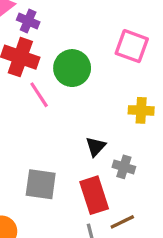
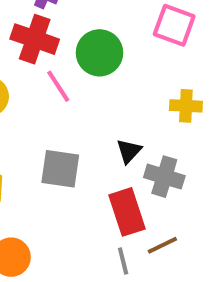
gray cross: (124, 167) -> (164, 177), size x1.4
gray square: (41, 184) -> (60, 169), moved

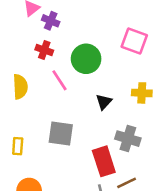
red cross: (35, 39) -> (44, 50), size x0.6
black triangle: (129, 151) -> (104, 102), moved

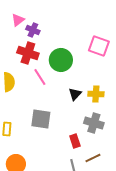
red cross: (44, 50) -> (28, 53), size x1.5
yellow cross: (142, 93) -> (96, 94), moved
red rectangle: (104, 161) -> (75, 141), size x0.6

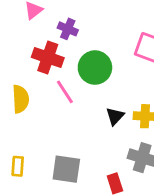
purple cross: (33, 30) -> (68, 29), moved
gray square: (41, 119) -> (66, 169), moved

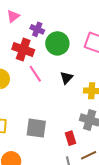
green circle: (95, 68) -> (57, 43), moved
black triangle: (115, 116) -> (66, 78), moved

